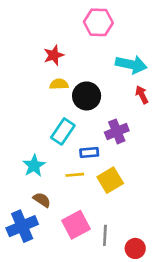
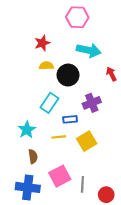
cyan arrow: (131, 64) -> (89, 50), moved
brown semicircle: (42, 200) -> (33, 157), turned 48
blue cross: (22, 226) -> (28, 187), moved, turned 30

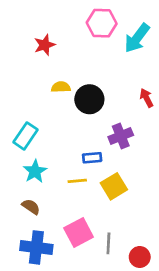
red star: (42, 43) -> (45, 45), moved
cyan arrow: (89, 50) -> (137, 38), moved, turned 115
cyan rectangle: (49, 103) -> (25, 136), moved
brown semicircle: (33, 157) -> (31, 207), moved, turned -48

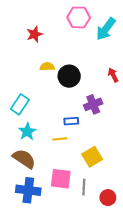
yellow square: (114, 186) -> (92, 157), moved
brown semicircle: (31, 207) -> (24, 159), size x1.6
pink square: (79, 233) -> (61, 179), turned 35

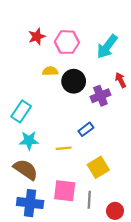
pink hexagon: (79, 17) -> (67, 42), moved
cyan arrow: (106, 29) -> (107, 47), moved
purple cross: (93, 104) -> (100, 96), moved
blue rectangle: (71, 121) -> (86, 129), moved, turned -32
cyan star: (27, 132) -> (29, 140), turned 30

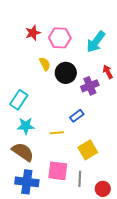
yellow semicircle: (50, 71) -> (45, 64), turned 64

